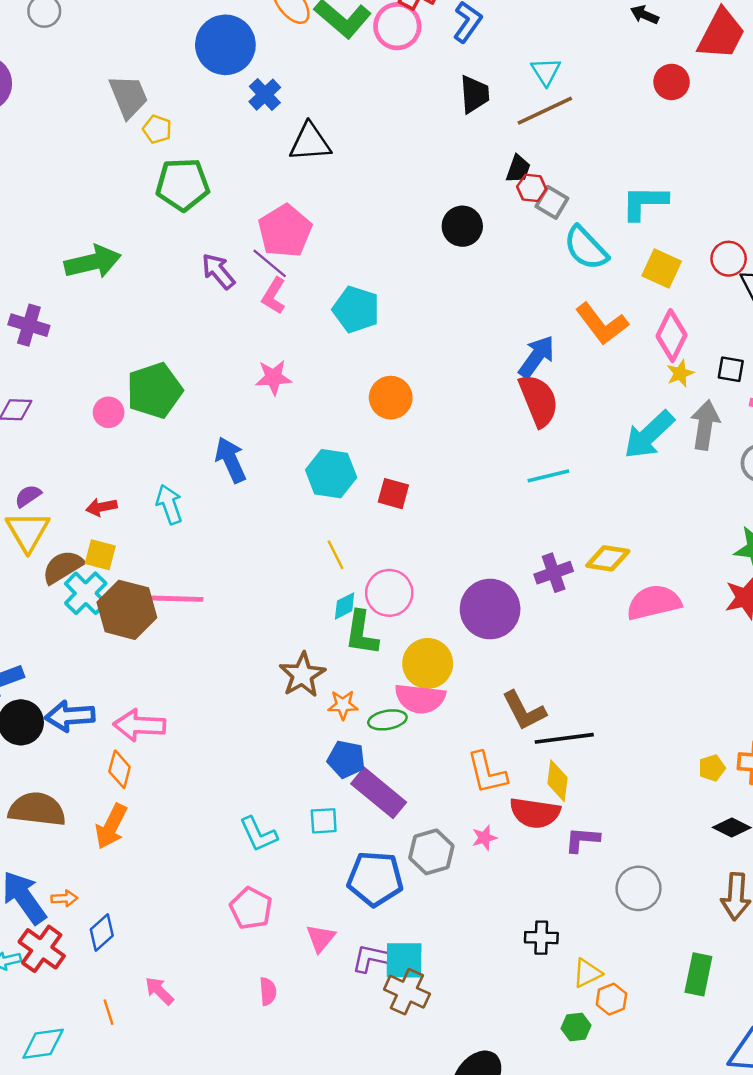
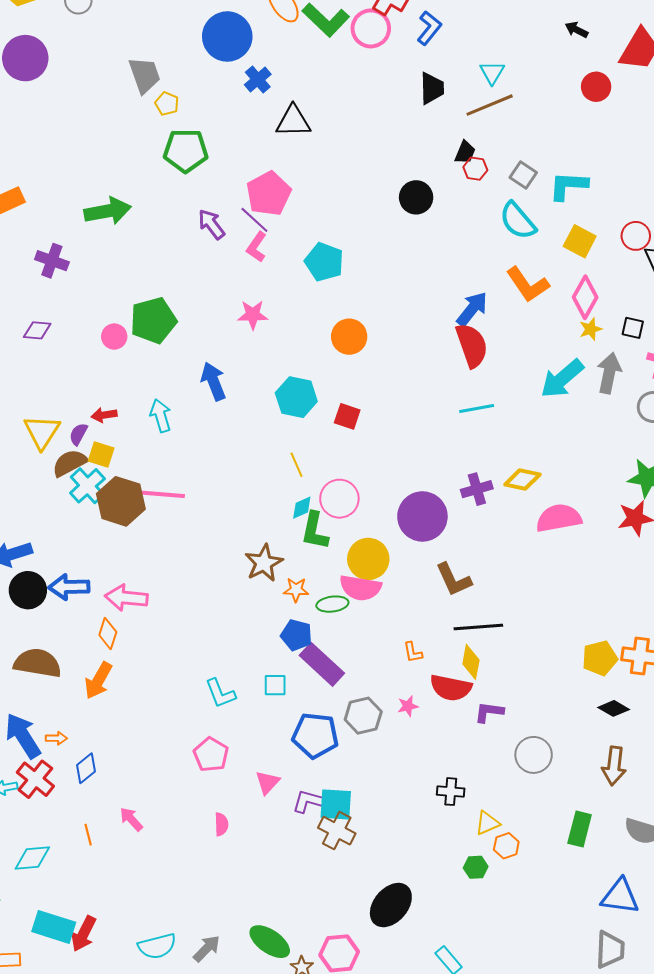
gray square: (552, 202) -> (523, 175), moved
purple semicircle: (28, 496) -> (78, 434), moved, turned -30
brown L-shape: (524, 711) -> (454, 580), moved
yellow pentagon: (712, 768) -> (600, 658), size x1.6
orange L-shape: (487, 773) -> (413, 652), size x0.6

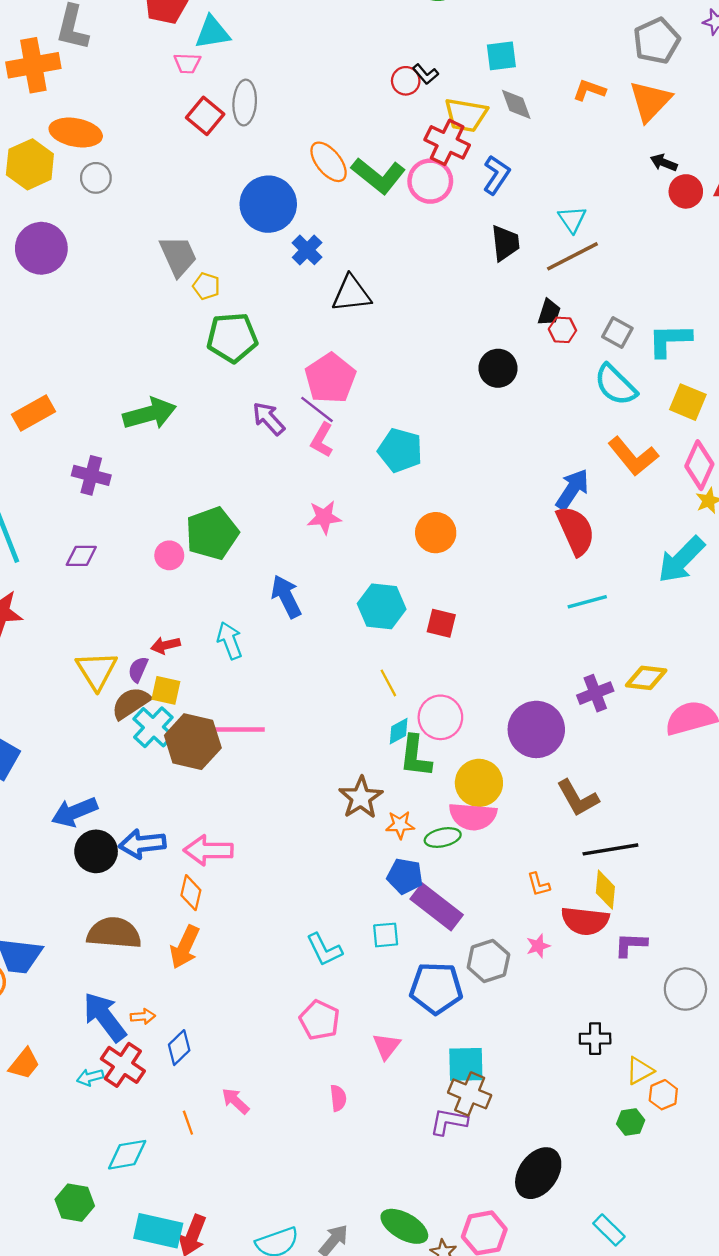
red circle: (596, 87) -> (686, 191), moved
purple L-shape: (309, 801) -> (449, 1122), moved

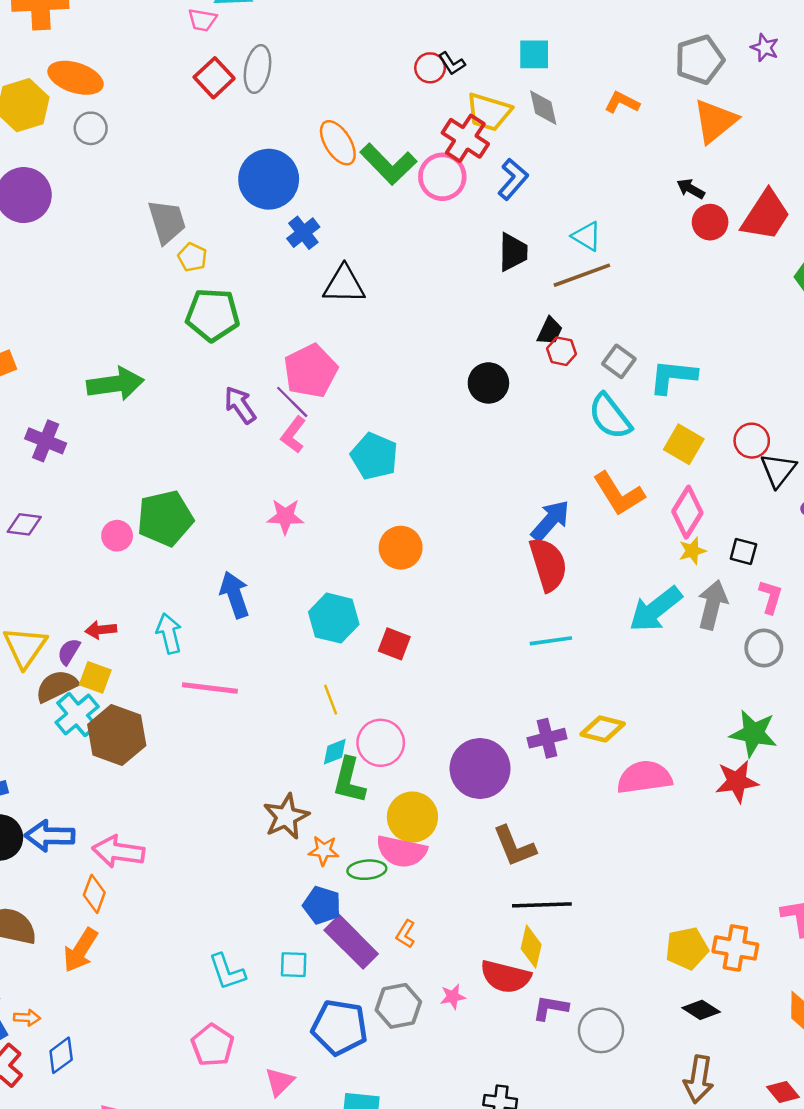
orange triangle: (650, 101) -> (715, 121), moved
cyan triangle: (572, 219) -> (587, 236), turned -32
pink line: (238, 730) -> (210, 688), moved
orange L-shape: (538, 884) -> (406, 934), moved, turned 40
gray circle: (685, 989) -> (601, 1030), moved

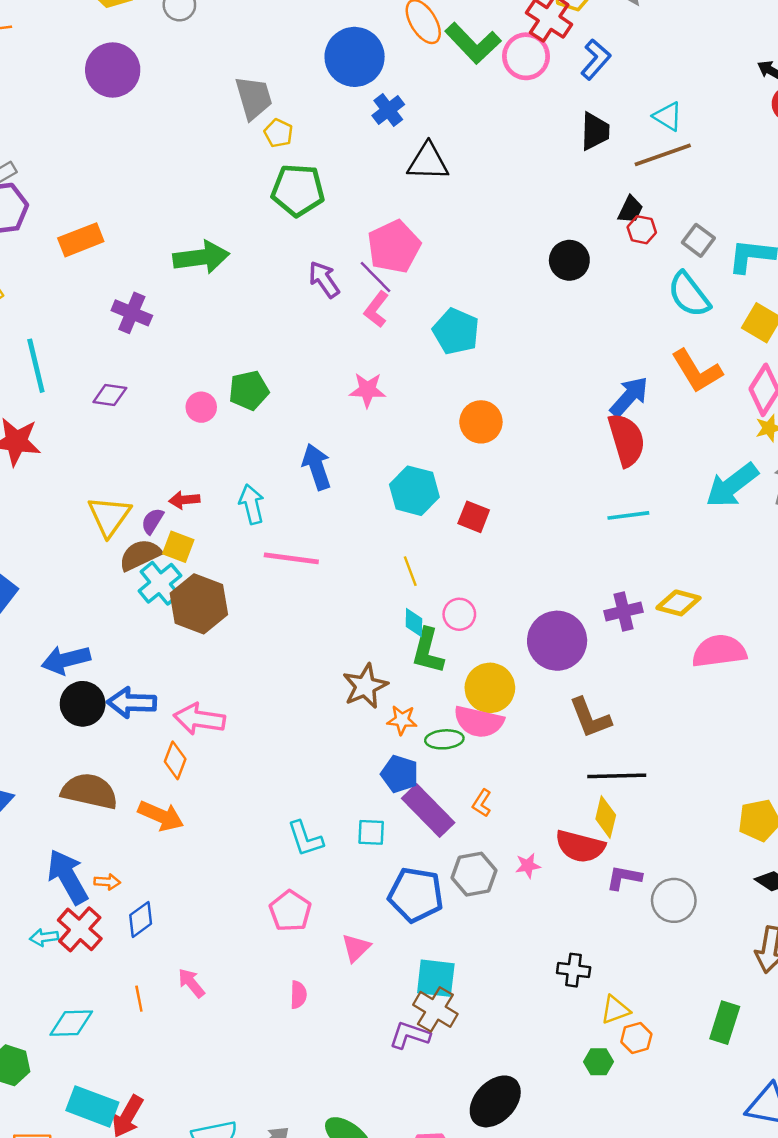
green pentagon: (165, 518) -> (249, 390), size x0.7
pink circle: (381, 743) -> (459, 614), size x0.7
cyan diamond: (335, 752) -> (414, 623), turned -68
orange arrow: (80, 950) -> (161, 816), turned -99

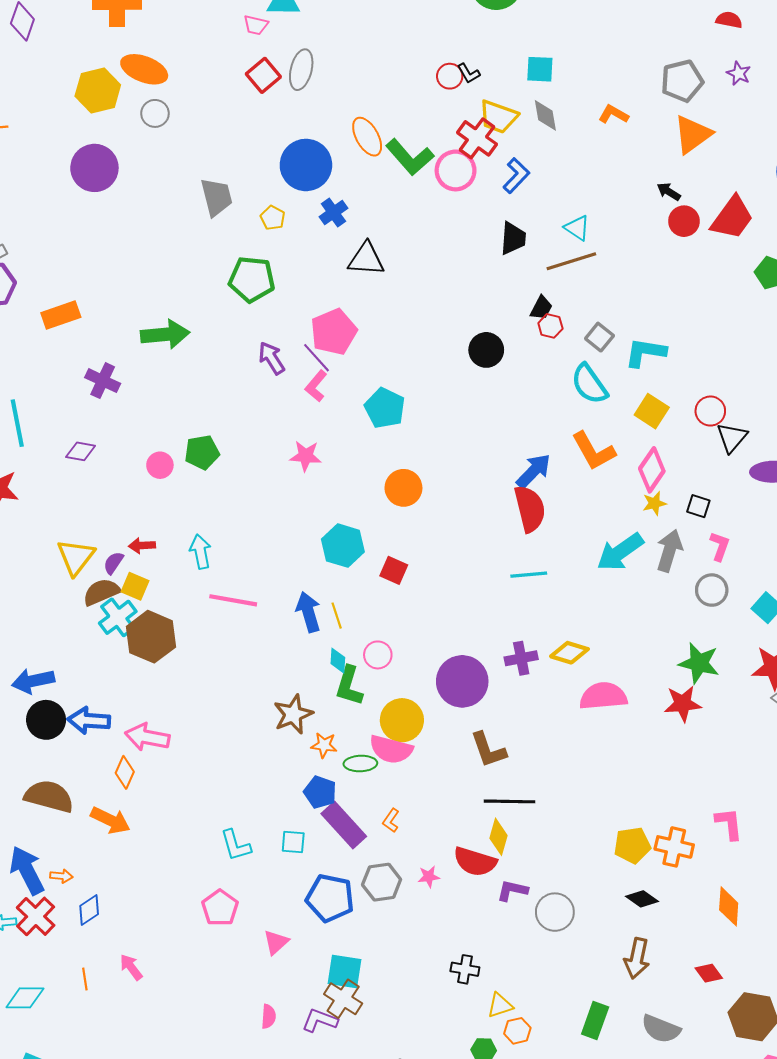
yellow pentagon: (278, 133) -> (273, 218), moved
blue arrow: (317, 467) -> (308, 612), moved
pink semicircle: (298, 995) -> (269, 1016), moved

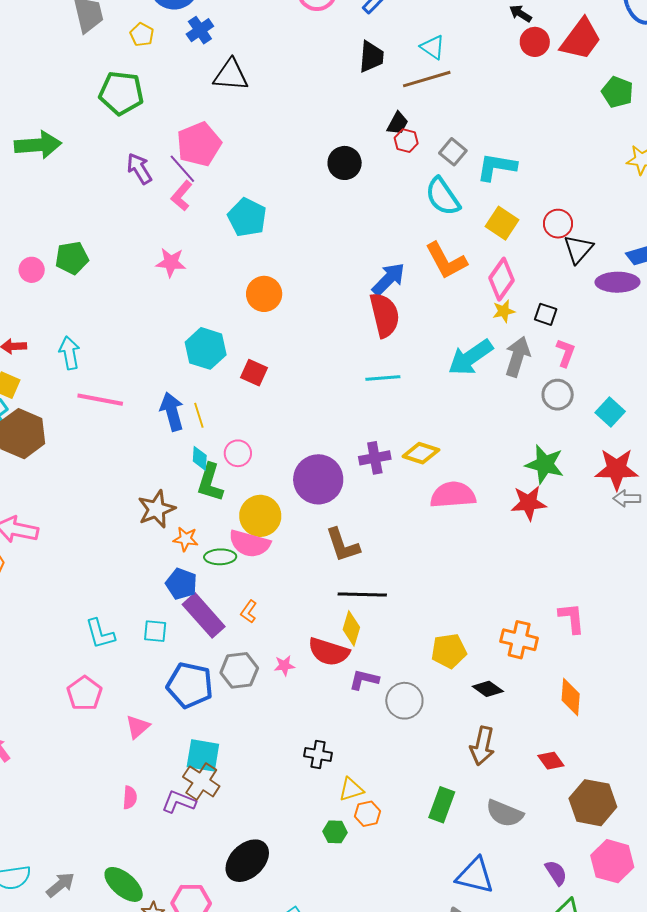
yellow pentagon: (632, 845) -> (449, 651), moved

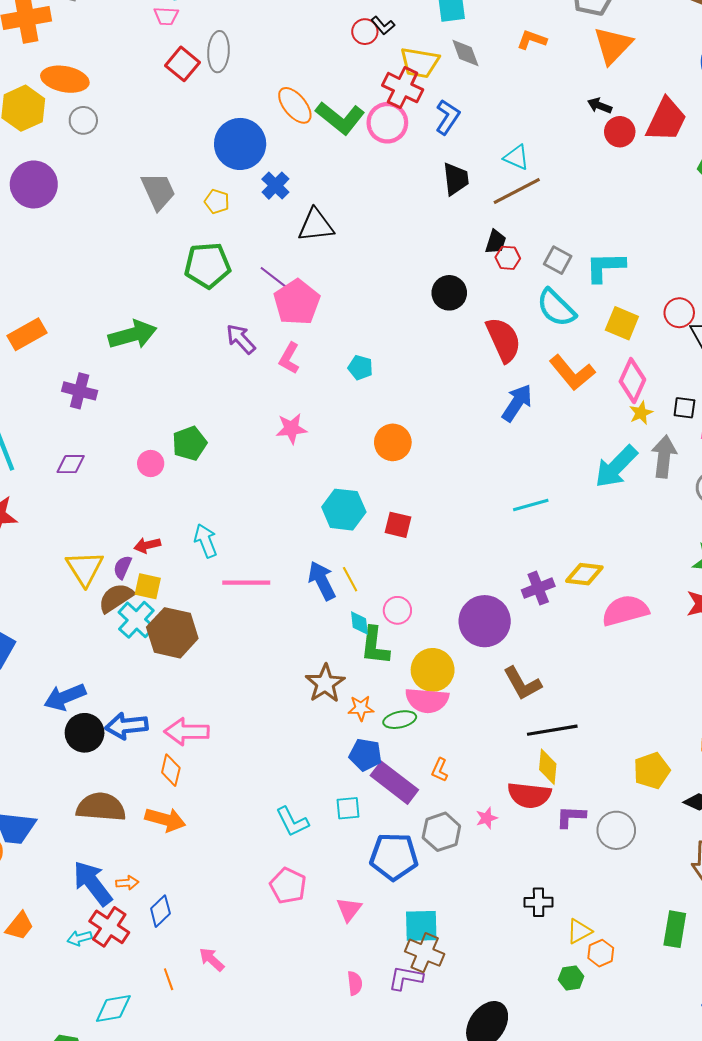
purple line: (182, 169) -> (275, 278), moved
cyan pentagon: (247, 217) -> (360, 368), size x0.6
red semicircle: (385, 315) -> (503, 340), moved

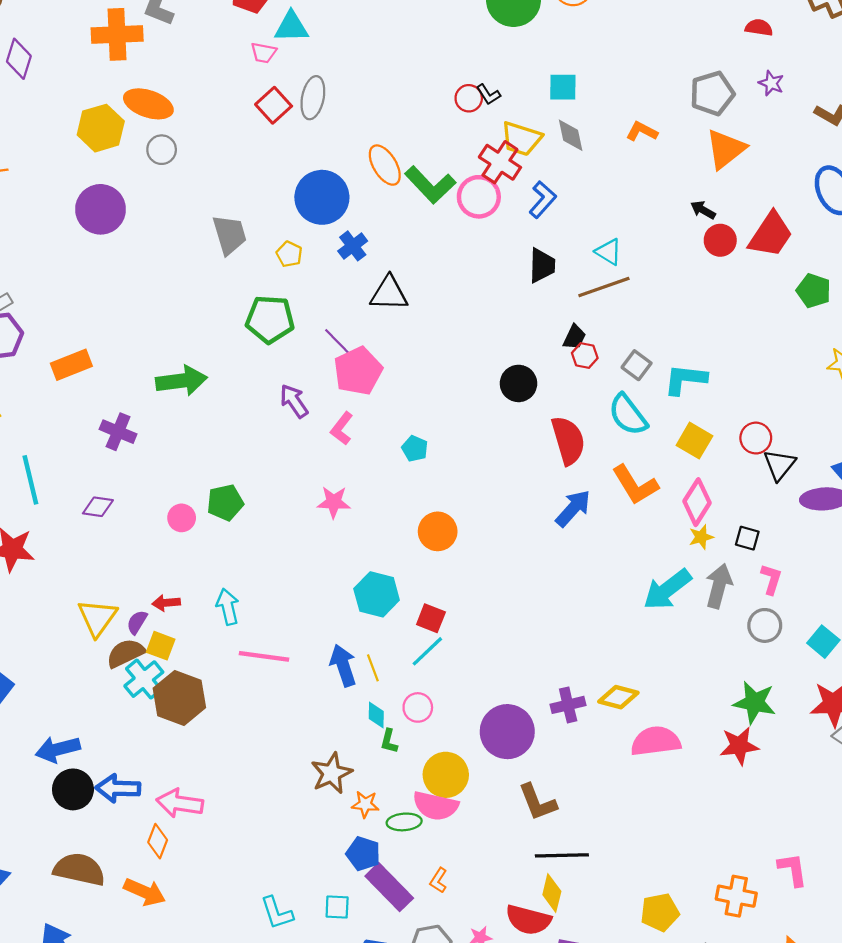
cyan line: (531, 505) -> (427, 651), moved, turned -36
green L-shape: (375, 646) -> (389, 741), size x0.6

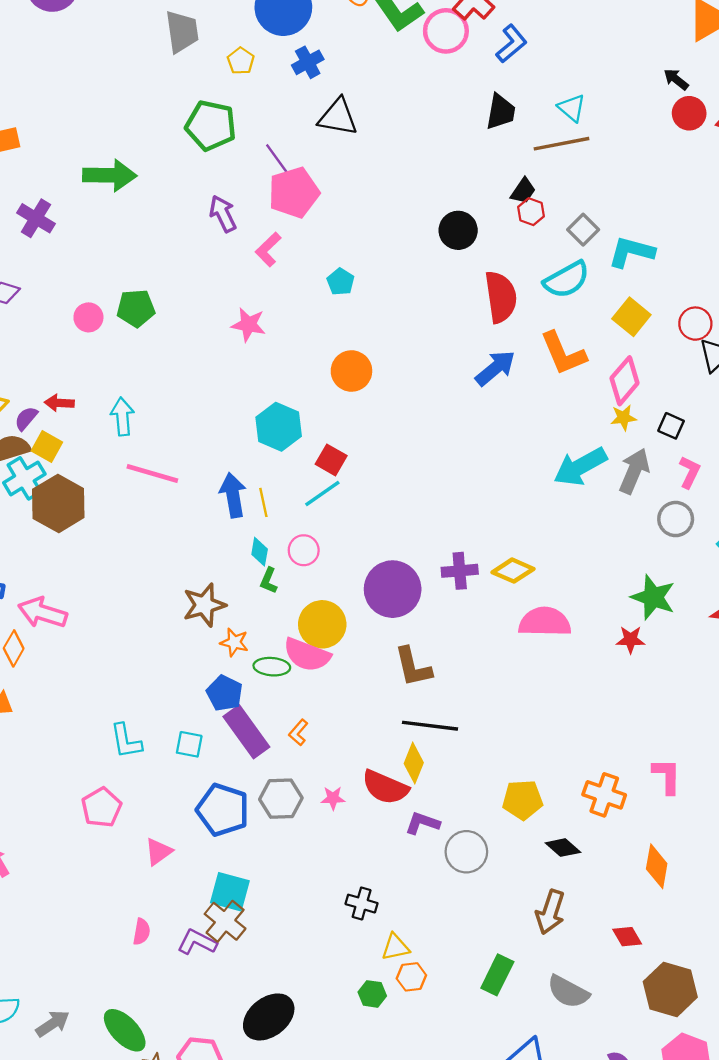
cyan semicircle: (628, 415) -> (567, 280), turned -90
red star: (739, 746) -> (631, 640), size x0.7

